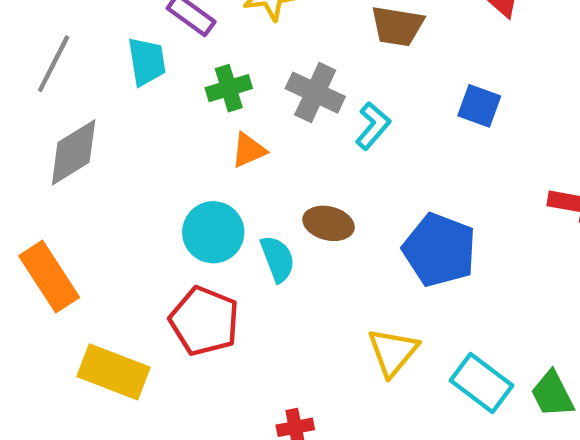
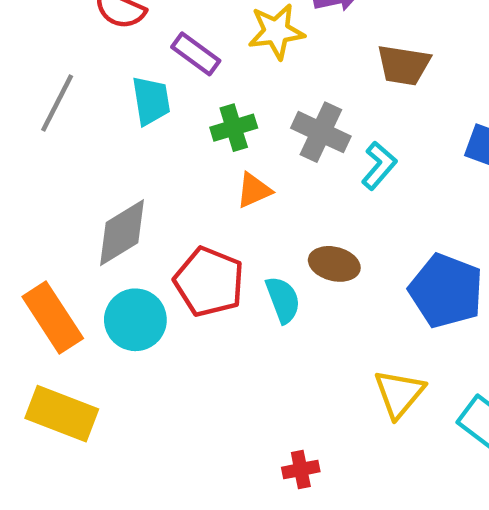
gray diamond: (74, 152) -> (122, 233), moved
cyan circle: (213, 232) -> (135, 320), moved
red pentagon: (204, 321) -> (209, 282), moved
yellow rectangle: (113, 372) -> (62, 414), moved

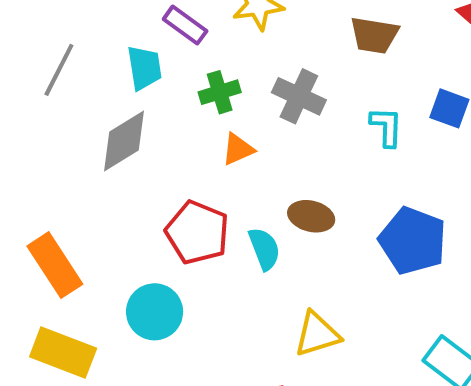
cyan L-shape: (379, 166) -> (386, 127), moved, turned -39
gray diamond: (122, 233) -> (124, 141), moved
cyan circle: (135, 320) -> (155, 312), moved
yellow triangle: (399, 394) -> (317, 334), moved, turned 33

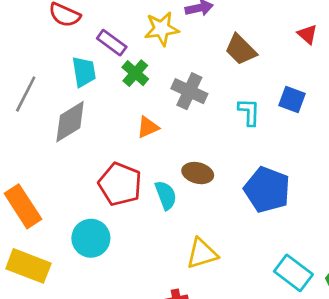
brown trapezoid: (374, 35) -> (241, 50), turned 36
gray line: (59, 70) -> (26, 94), moved
green cross: (220, 92) -> (135, 73), moved, turned -32

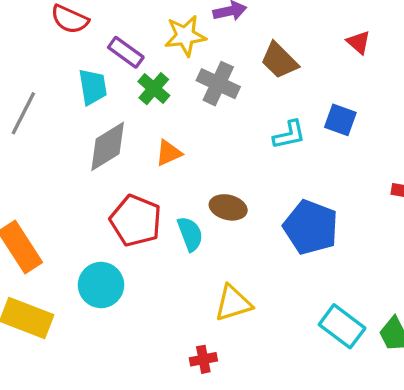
gray cross: (189, 91) -> (218, 84), moved
cyan L-shape: (249, 112) -> (289, 135), turned 76
gray diamond: (70, 122) -> (108, 146), moved

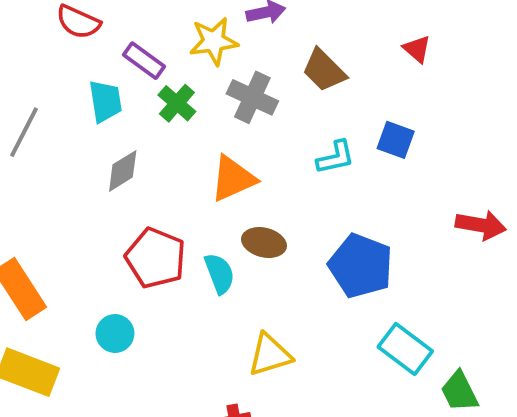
gray diamond: (108, 146) -> (123, 171), size x0.7
orange triangle: (169, 153) -> (233, 179), moved, size x1.5
cyan circle: (101, 285) -> (115, 333), size x0.7
cyan rectangle: (342, 326) -> (405, 349), moved

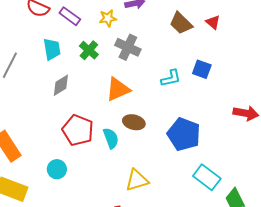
yellow star: (214, 41) -> (108, 18), size x0.7
purple rectangle: (144, 61) -> (70, 16), moved
brown trapezoid: (324, 70) -> (181, 23), moved

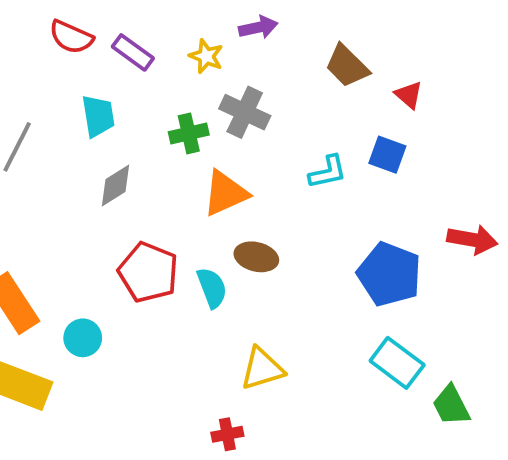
yellow star: (108, 18) -> (206, 56), turned 30
red triangle: (213, 22) -> (409, 95), moved
green cross: (89, 50) -> (189, 133), moved, turned 36
blue pentagon: (184, 134) -> (389, 274), moved
cyan circle: (57, 169) -> (83, 338), moved

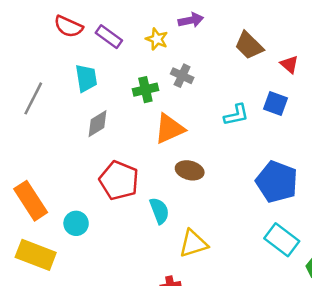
gray cross: (245, 112) -> (182, 76), size x0.7
cyan semicircle: (212, 288) -> (159, 211), moved

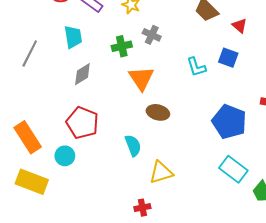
cyan L-shape: (236, 115) -> (196, 67), turned 85
orange triangle: (169, 129) -> (141, 78), turned -40
red pentagon: (119, 180) -> (82, 123), moved

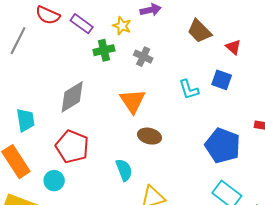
cyan trapezoid: (73, 37) -> (25, 120), moved
green cross: (122, 46) -> (104, 50), moved
gray line: (30, 53) -> (18, 41), moved
gray diamond: (82, 74) -> (72, 97), size x1.4

